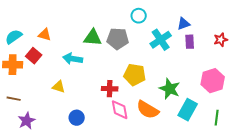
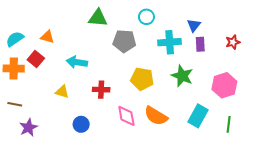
blue triangle: (184, 24) -> (194, 25), turned -32
green triangle: (93, 38) -> (98, 18), moved
cyan cross: (161, 40) -> (170, 42), turned 30
red cross: (110, 89) -> (101, 90), moved
green star: (170, 89) -> (182, 76), moved

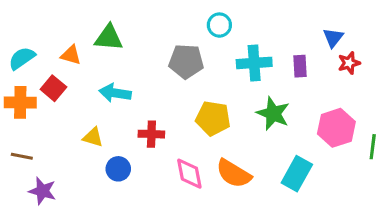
green triangle: (98, 18) -> (109, 38), moved
blue triangle: (194, 25) -> (333, 38), moved
blue circle: (81, 124) -> (118, 169), moved
green line: (229, 124) -> (373, 147), moved
purple star: (28, 127) -> (42, 191), turned -30

